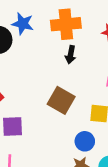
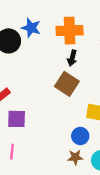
brown square: (61, 100) -> (67, 84), moved

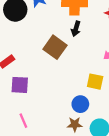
brown square: (67, 84) -> (55, 47), moved
pink line: (12, 152) -> (23, 121), moved, turned -32

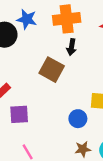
blue circle: (80, 104) -> (78, 119), moved

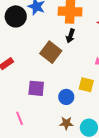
purple square: (19, 114) -> (36, 88), moved

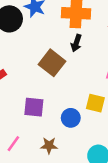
pink line: (20, 118) -> (13, 144), turned 56
brown star: (66, 123) -> (49, 145), moved

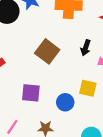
black arrow: (76, 43) -> (86, 48), moved

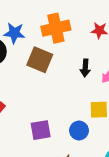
brown square: (47, 51) -> (40, 60), moved

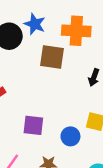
brown square: (40, 60) -> (52, 57), turned -30

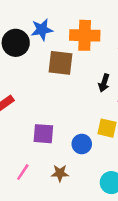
blue star: (35, 24) -> (42, 30), turned -30

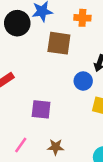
orange cross: (85, 35) -> (82, 18), size x0.6
blue circle: (82, 144) -> (83, 81), moved

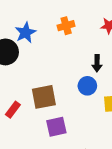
brown square: (59, 43) -> (44, 97), moved

